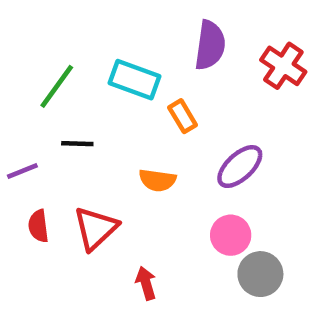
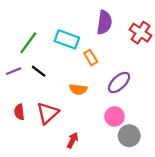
black line: (77, 144) -> (39, 71), turned 35
purple line: (22, 171) -> (14, 71), moved
red arrow: (146, 283) -> (73, 140), turned 42

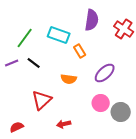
red semicircle: (19, 112) -> (17, 127), moved, turned 72
gray circle: (129, 136) -> (121, 112), moved
red arrow: (73, 140) -> (64, 124), turned -128

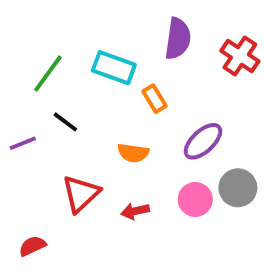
purple line: (12, 63) -> (23, 143), moved
gray circle: (121, 112) -> (238, 188), moved
red arrow: (64, 124) -> (135, 211), moved

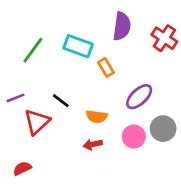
black line: (65, 122) -> (61, 101), moved
orange semicircle: (133, 153) -> (97, 117), moved
red triangle: (81, 194) -> (37, 122), moved

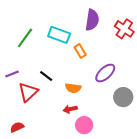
pink circle: (134, 136) -> (84, 125), moved

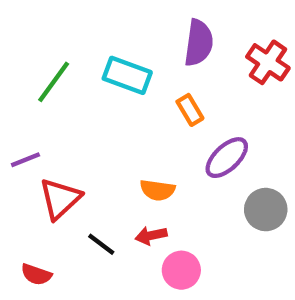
orange rectangle: (80, 51) -> (190, 110), moved
black line: (46, 76) -> (101, 244), moved
red semicircle: (17, 127) -> (36, 274), turned -136

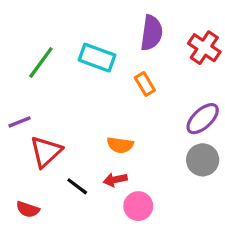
purple ellipse: (227, 158) -> (203, 119), moved

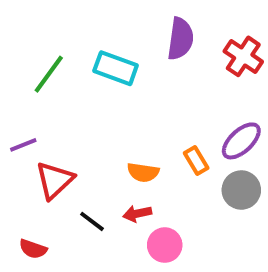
orange rectangle: (145, 84) -> (196, 161), moved

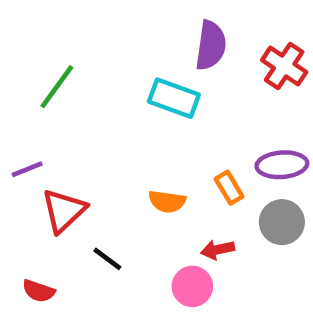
cyan rectangle: (116, 68) -> (174, 98), moved
purple ellipse: (241, 141) -> (282, 165), turned 39
red arrow: (137, 214) -> (218, 250), moved

